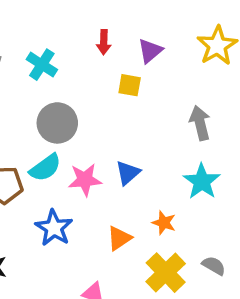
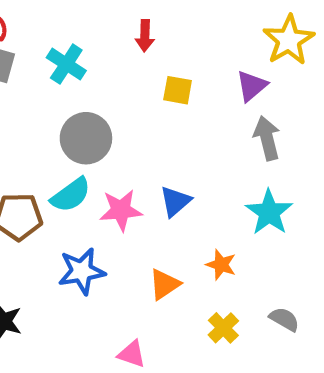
purple triangle: (150, 51) -> (252, 86), moved
blue star: (54, 228) -> (82, 271), turned 30
yellow cross: (166, 273) -> (223, 328), size x0.6

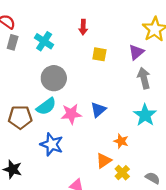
blue star: (82, 271) -> (52, 144), turned 30
orange triangle: (164, 284) -> (104, 161), moved
gray semicircle: (284, 319) -> (153, 178), moved

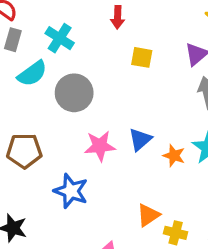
cyan semicircle: (46, 106) -> (32, 74), moved
orange star: (121, 141) -> (174, 156), moved
yellow cross: (122, 173) -> (176, 233), turned -32

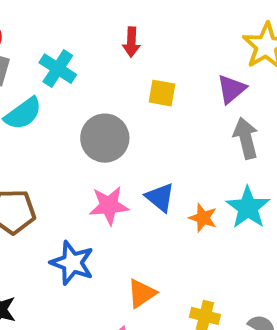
gray circle: (74, 93) -> (105, 138), moved
blue triangle: (140, 139) -> (160, 197), turned -40
orange triangle: (148, 215) -> (142, 293), moved

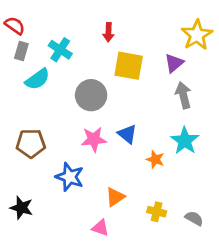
yellow square: (162, 93) -> (129, 66), size x1.6
orange star: (203, 218) -> (155, 159), moved

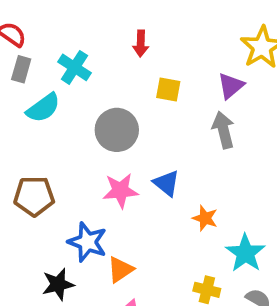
yellow square: (129, 66) -> (168, 89), size x0.6
gray arrow: (183, 95) -> (223, 130), moved
cyan star: (185, 141) -> (245, 253), moved
orange triangle: (115, 197) -> (120, 270), moved
black star: (21, 208) -> (58, 284), moved, turned -30

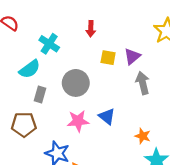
gray rectangle: (21, 69) -> (40, 94), moved
purple triangle: (231, 86) -> (132, 56), moved
orange star: (205, 218) -> (143, 136), moved

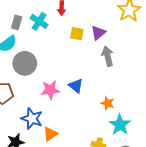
cyan cross: (49, 44) -> (39, 21), moved
gray circle: (76, 83) -> (25, 63), moved
gray rectangle: (40, 94) -> (17, 22), moved

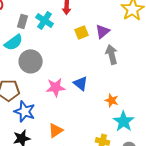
yellow square: (77, 34) -> (82, 32), turned -32
blue star: (32, 119) -> (25, 111), moved

